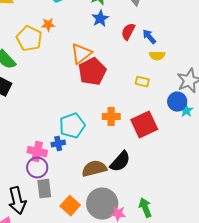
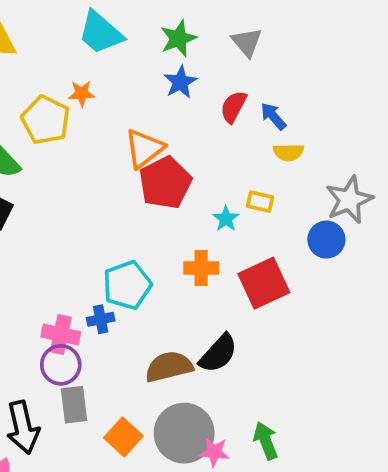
cyan star: (186, 111) -> (226, 219), moved

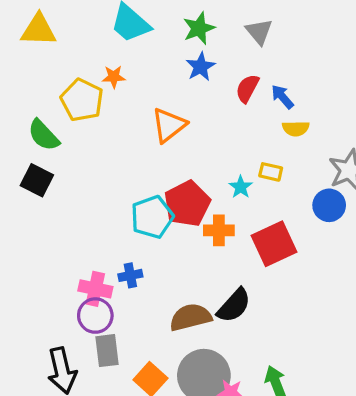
red pentagon: (165, 183) -> (187, 204), moved
cyan pentagon: (127, 285) -> (152, 217), moved

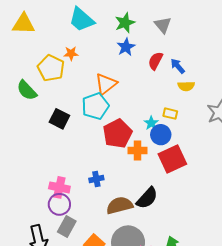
black square: (37, 180) -> (59, 119), moved
blue circle: (329, 205) -> (161, 135), moved
cyan pentagon: (152, 217) -> (95, 106), moved
blue cross: (130, 275) -> (96, 179), moved
gray rectangle: (107, 351) -> (67, 227), turned 36

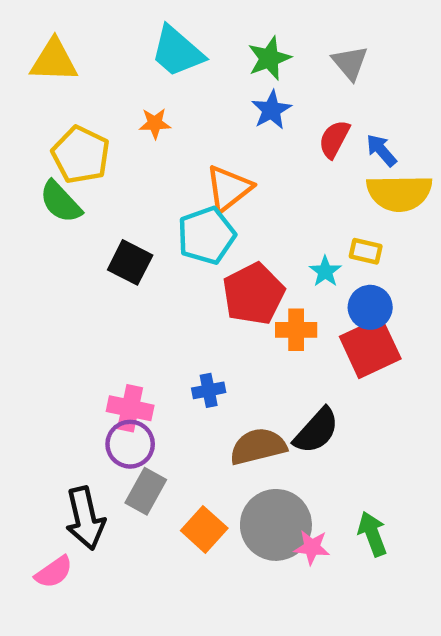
yellow pentagon: (51, 68) -> (81, 155), moved
yellow semicircle: (186, 86) -> (399, 193), size x1.8
blue circle: (161, 135) -> (370, 307), moved

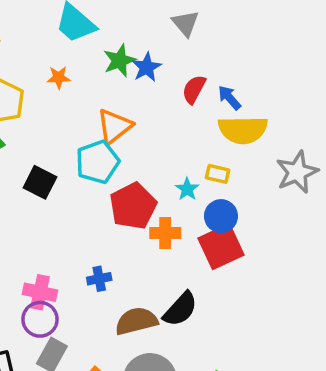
green star: (269, 58) -> (119, 61), moved
gray triangle: (350, 63) -> (185, 23), moved

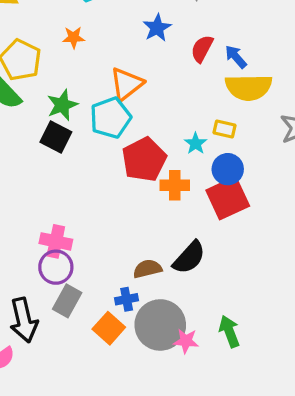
green star: (119, 61) -> (62, 105), moved
blue cross: (99, 279) -> (127, 299), moved
brown semicircle: (136, 321) -> (147, 269), size x0.7

